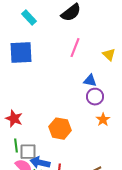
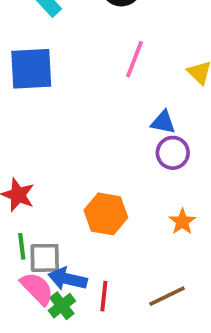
orange star: (103, 120) -> (182, 222), moved

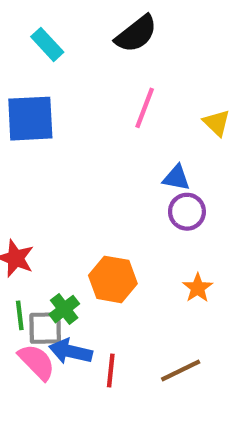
green cross: (62, 306) -> (64, 309), moved

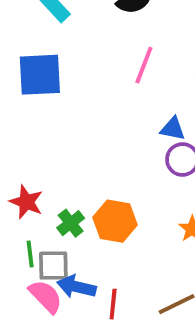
green cross: (64, 309) -> (71, 223), moved

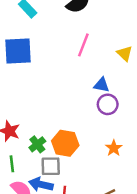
gray square: (53, 266) -> (51, 166), moved

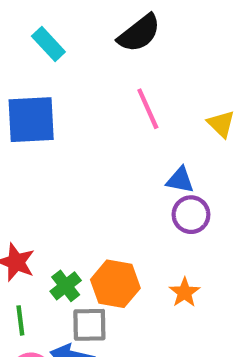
pink line: (83, 45) -> (148, 109), turned -45
orange star: (114, 148) -> (185, 292), moved

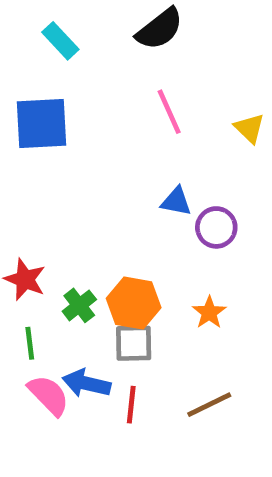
blue triangle: (180, 180) -> (176, 201), moved
gray square: (89, 325) -> (134, 343), moved

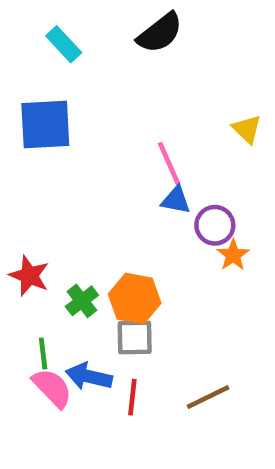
pink line: (169, 112) -> (169, 163), moved
orange star: (209, 312) -> (233, 255), moved
green line: (30, 343) -> (43, 354), moved

